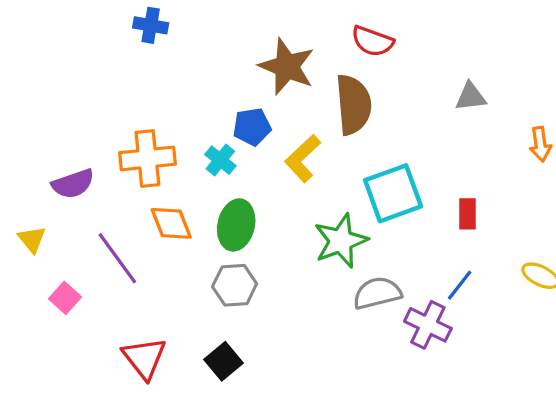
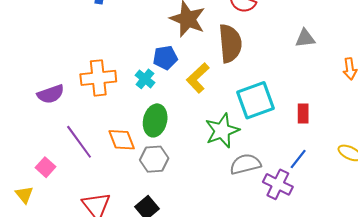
orange diamond: (171, 223) -> (122, 140), moved
yellow triangle: (32, 239) -> (24, 195), moved

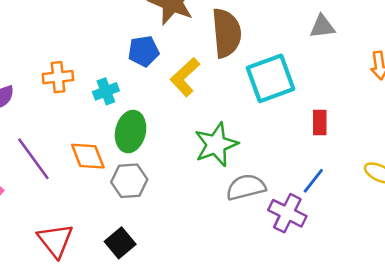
orange cross: (98, 78) -> (58, 77), size x0.7
cyan cross: (145, 79) -> (106, 91), moved, turned 30
cyan square: (256, 100) -> (271, 78), moved

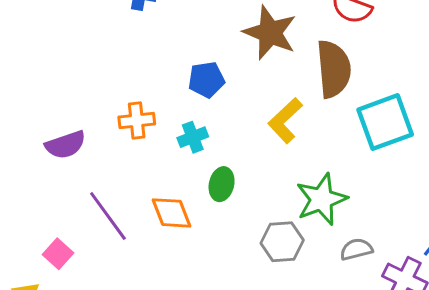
blue pentagon: (144, 51) -> (206, 80), moved
green ellipse: (131, 132) -> (222, 184), size x0.7
gray hexagon: (129, 181) -> (282, 242), moved
gray semicircle: (246, 187) -> (356, 249), size x0.7

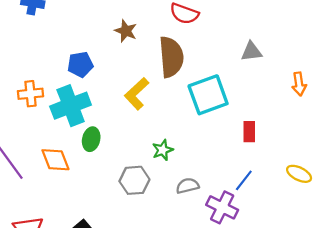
brown star: (270, 33) -> (126, 31), size x0.6
cyan cross: (193, 137) -> (71, 106), size x1.8
green star: (322, 199) -> (163, 150), size x0.6

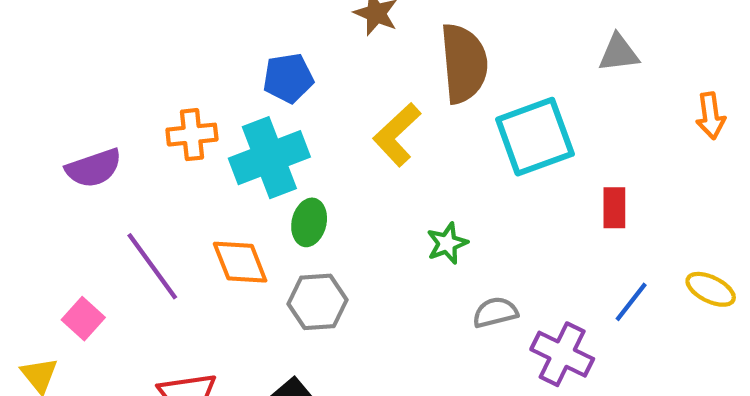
gray hexagon: (134, 180) -> (317, 302), moved
blue line: (244, 180) -> (631, 302), moved

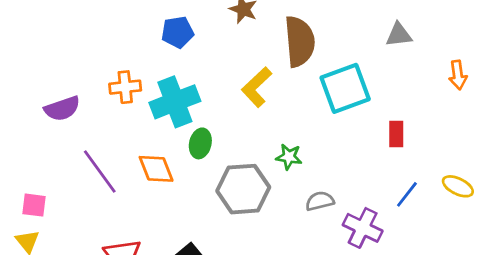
blue pentagon: (288, 78) -> (178, 32), moved
green star: (447, 243) -> (289, 157), turned 30
gray hexagon: (317, 302) -> (243, 189), moved, size x1.4
pink square: (83, 319) -> (34, 205), moved, turned -35

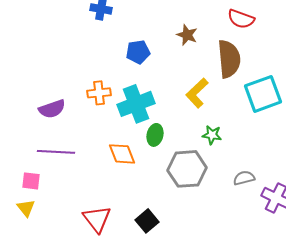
green star: (289, 157) -> (212, 135), moved
purple line: (100, 172) -> (56, 152), moved, turned -51

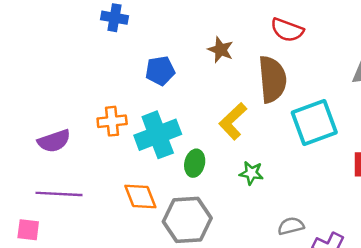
green ellipse: (155, 135) -> (195, 163), moved
gray hexagon: (187, 169) -> (187, 220), moved

